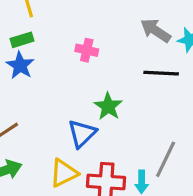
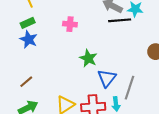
black line: (161, 73) -> (120, 20), moved
blue triangle: (82, 133) -> (107, 78), moved

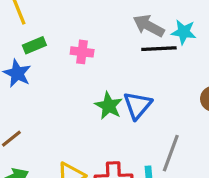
green rectangle: (28, 23) -> (34, 45), moved
blue triangle: (107, 78) -> (137, 105), moved

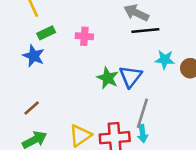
cyan star: (184, 32) -> (165, 60), moved
gray line: (171, 153) -> (142, 113), moved

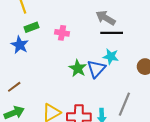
cyan star: (165, 60) -> (111, 57), moved
gray line: (142, 113) -> (124, 104), moved

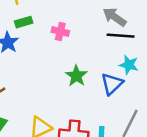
cyan star: (111, 57) -> (129, 65), moved
blue triangle: (96, 69) -> (112, 84), moved

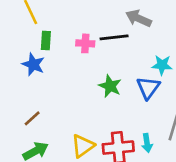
green rectangle: (24, 22) -> (46, 40), turned -60
black line: (121, 36) -> (114, 37), moved

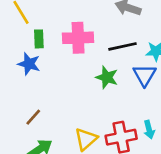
black line: (114, 37) -> (122, 46), moved
pink cross: (85, 43) -> (78, 38), size x1.6

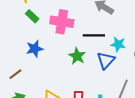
green rectangle: (39, 39) -> (32, 16), turned -56
blue star: (29, 64) -> (35, 49), moved, turned 30

